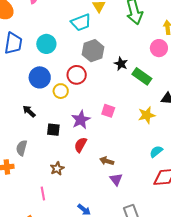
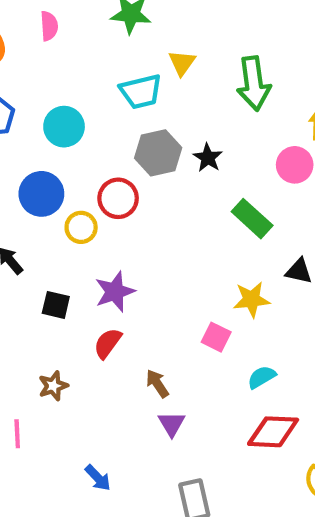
black star: (121, 64) -> (208, 158), moved
pink square: (108, 111) -> (216, 337), moved
brown arrow: (107, 161) -> (157, 384), turned 32

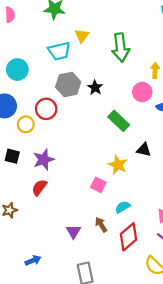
yellow star: (252, 300) -> (118, 165), turned 30
black square: (56, 305) -> (12, 156), moved
brown arrow: (157, 384) -> (101, 225), moved
red diamond: (273, 432) -> (128, 237), turned -44
blue arrow: (98, 478) -> (33, 260), turned -70

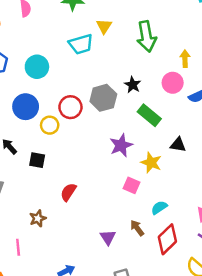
gray hexagon: (68, 84) -> (103, 98), moved
black star: (95, 88) -> (133, 85), moved
purple star: (44, 160) -> (121, 145), moved

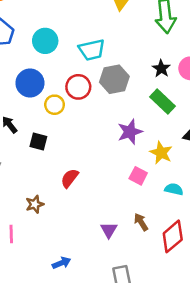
cyan trapezoid: (81, 44) -> (92, 50), moved
black star: (133, 85) -> (161, 69), moved
cyan semicircle: (159, 208) -> (174, 189), moved, turned 42

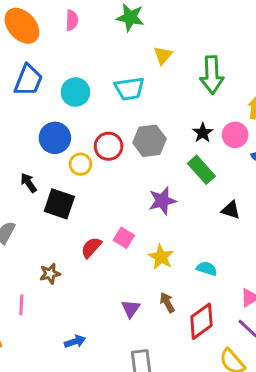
cyan trapezoid: (92, 50) -> (129, 89), moved
black square: (38, 142) -> (59, 204), size x1.5
yellow star: (161, 153) -> (161, 257), moved
pink square: (138, 176) -> (124, 238), moved

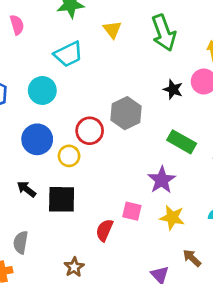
cyan trapezoid: (129, 89) -> (68, 54), moved
green rectangle: (201, 170) -> (182, 142), moved
purple star: (162, 201) -> (162, 180), moved

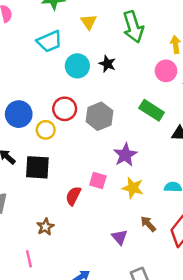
black star: (173, 89) -> (107, 64), moved
cyan circle: (42, 90) -> (77, 66), moved
gray hexagon: (126, 113) -> (99, 116), moved
green rectangle: (182, 142) -> (152, 110), moved

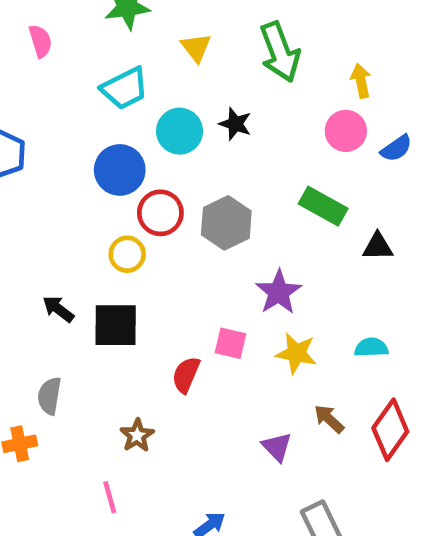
blue circle: (19, 114) -> (120, 170), moved

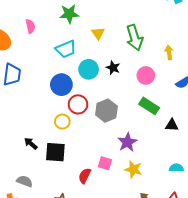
pink circle: (346, 131) -> (146, 75), moved
cyan semicircle: (371, 347) -> (176, 168), moved
gray semicircle: (49, 396) -> (25, 181), turned 98

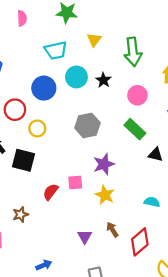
red circle: (78, 104) -> (15, 110), moved
pink square: (105, 163) -> (75, 182), turned -32

